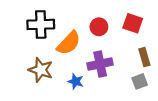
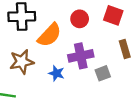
brown star: (41, 70) -> (22, 62), turned -30
gray square: (140, 81) -> (103, 73), moved

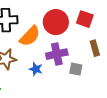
red circle: (80, 19) -> (56, 22), size x1.6
gray square: (103, 73) -> (76, 69), turned 32

